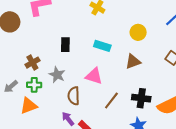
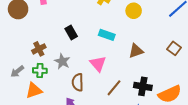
yellow circle: (138, 32) -> (134, 11), moved
black rectangle: (65, 45) -> (71, 33), turned -32
pink triangle: (94, 76) -> (98, 64), turned 30

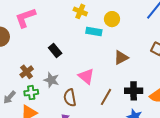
cyan rectangle: (107, 35) -> (94, 31), moved

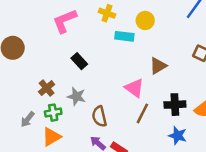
pink L-shape: (25, 18) -> (65, 21), moved
pink triangle: (86, 76) -> (134, 88), moved

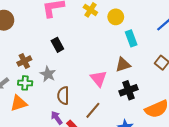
yellow circle: (145, 20) -> (116, 17), moved
cyan rectangle: (124, 36) -> (131, 38), moved, turned 49
black cross: (175, 105) -> (129, 90), moved, turned -30
brown line: (142, 113) -> (93, 110), moved

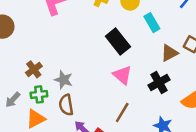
black rectangle: (57, 45) -> (118, 41), moved, size x1.5
brown triangle: (123, 65) -> (169, 53), moved
brown semicircle: (63, 96) -> (66, 105), moved

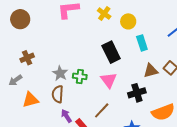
brown cross: (34, 69) -> (27, 58), moved
green cross: (39, 94) -> (80, 76), moved

